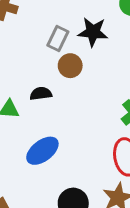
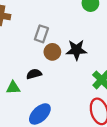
black star: (93, 32) -> (76, 50), moved

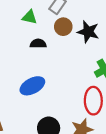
green triangle: (13, 88) -> (30, 17), moved

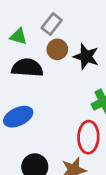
black semicircle: (38, 44) -> (27, 68), size x1.6

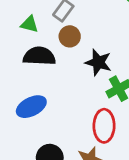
black star: (86, 57) -> (98, 62), moved

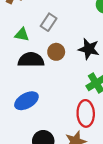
brown circle: (70, 36) -> (56, 52), moved
black star: (98, 62) -> (89, 49), moved

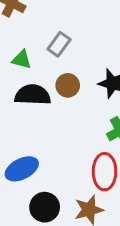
blue ellipse: (26, 101) -> (22, 169), moved

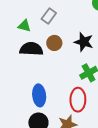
blue ellipse: (22, 169) -> (39, 95), moved, turned -70

